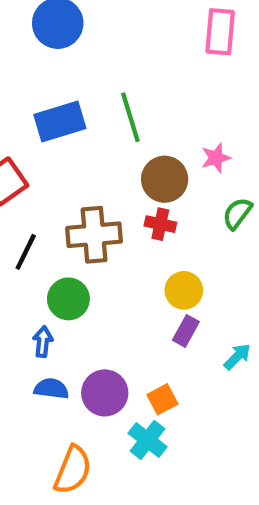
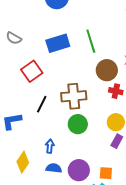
red cross: (160, 224) -> (116, 91), moved
green circle: (68, 299) -> (78, 124), moved
orange square: (162, 399) -> (106, 173), turned 32

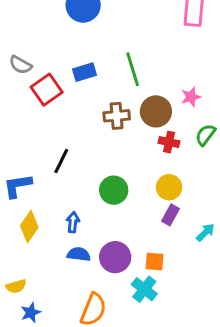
blue rectangle: (58, 43) -> (85, 72), size x0.7
red square: (32, 71) -> (47, 90), moved
brown cross: (74, 96) -> (117, 116), moved, size x0.7
yellow diamond: (23, 162) -> (29, 227), moved

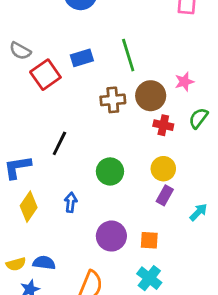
blue semicircle: (79, 254) -> (44, 263), moved
cyan cross: (144, 289) -> (149, 278), moved

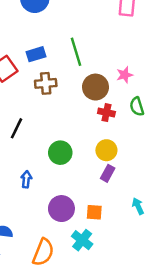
brown cross: (113, 100) -> (46, 83), moved
green semicircle: (198, 118) -> (137, 106), turned -54
cyan arrow: (198, 212) -> (138, 206), moved, turned -70
cyan cross: (149, 278) -> (82, 240), moved

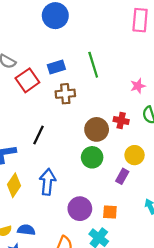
brown circle: (95, 87) -> (97, 129), moved
yellow circle: (106, 150) -> (135, 155), moved
green circle: (60, 153) -> (92, 157), moved
blue arrow: (26, 179) -> (47, 182), size x1.6

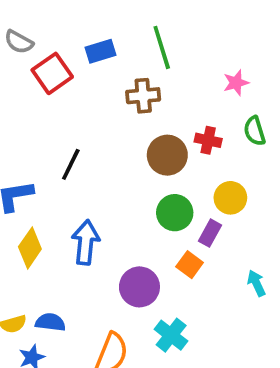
brown cross: (65, 94) -> (143, 96), moved
green circle: (92, 157) -> (175, 213), moved
orange square: (110, 212) -> (190, 265), moved, turned 32

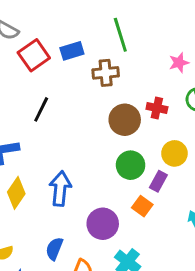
blue rectangle: (100, 51) -> (72, 51), moved
black line: (71, 164) -> (41, 109), moved
blue semicircle: (50, 322) -> (54, 249), moved, turned -75

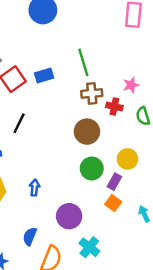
brown cross: (106, 73) -> (92, 93), moved
red cross: (157, 108) -> (114, 107), moved
blue arrow: (60, 189) -> (35, 188), size x0.6
orange square: (142, 206) -> (113, 203), moved

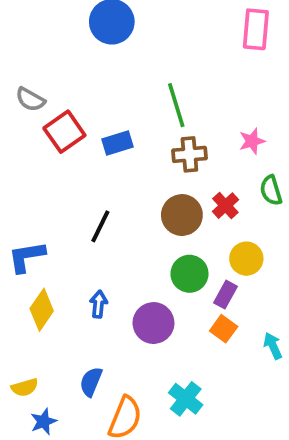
blue rectangle: (44, 76) -> (117, 143), moved
red cross: (114, 107) -> (225, 206), moved, turned 35
black line: (19, 123) -> (100, 226), moved
purple circle: (69, 216) -> (153, 323), moved

